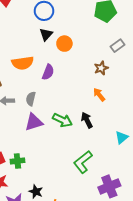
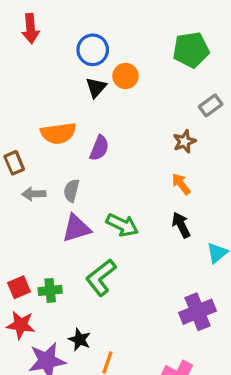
orange circle: (64, 44) -> (125, 76), moved
black arrow: (87, 120) -> (181, 225), moved
green L-shape: (83, 162) -> (101, 277), moved
purple cross: (109, 186) -> (198, 312), moved

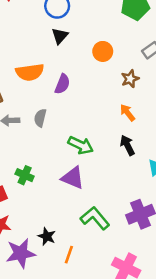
orange circle: (125, 76) -> (103, 51), moved
purple triangle: (76, 228) -> (73, 178), moved, turned 40
green L-shape: (101, 277) -> (95, 218), moved, turned 88
green cross: (50, 290) -> (25, 175), moved, turned 30

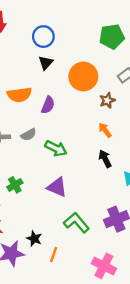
orange circle: (103, 51) -> (83, 76), size x1.6
gray semicircle: (40, 118) -> (29, 135), turned -133
green arrow: (81, 145) -> (56, 148), moved
green cross: (25, 175) -> (15, 185), turned 35

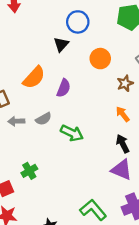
blue circle: (43, 37) -> (78, 22), moved
orange circle: (83, 76) -> (100, 59), size x0.7
orange semicircle: (19, 95) -> (34, 77), turned -40
purple triangle: (57, 187) -> (122, 170), moved

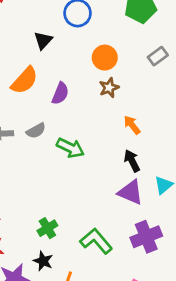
black triangle: (61, 44) -> (43, 40), moved
brown star: (125, 83) -> (109, 88), moved
green cross: (29, 171) -> (47, 228), moved

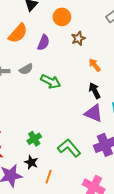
orange circle: (105, 58) -> (62, 17), moved

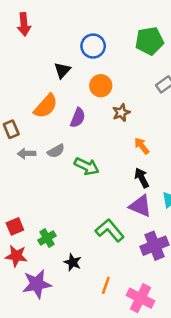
green cross: (34, 139) -> (47, 238), moved
green L-shape: (69, 148) -> (110, 230), moved
black star: (31, 162) -> (73, 262), moved
orange line: (49, 177) -> (106, 285), moved

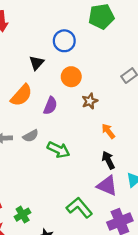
green pentagon: (149, 41) -> (101, 16), moved

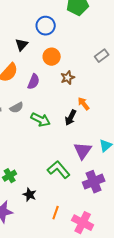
black arrow: (108, 160) -> (71, 118), moved, turned -126
purple triangle: (107, 186) -> (83, 151), turned 42

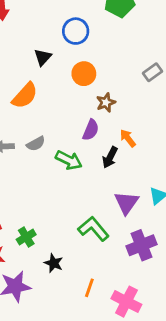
purple semicircle: (34, 82) -> (91, 130), moved

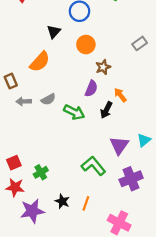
black star: (54, 263) -> (62, 201), moved
orange line: (89, 288) -> (86, 203), moved

